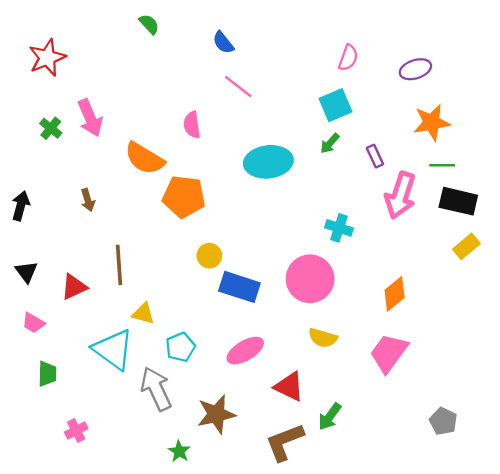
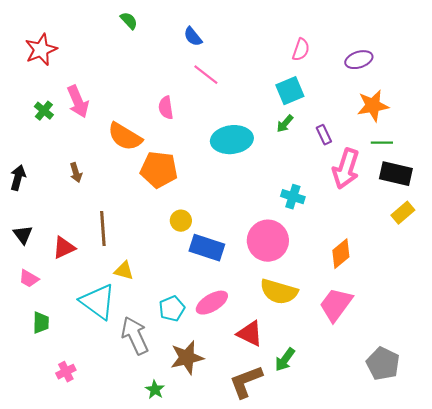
yellow semicircle: (323, 338) -> (279, 292), size x1.5
cyan pentagon: (180, 347) -> (172, 309), moved
gray pentagon: (443, 421) -> (383, 364), size x1.4

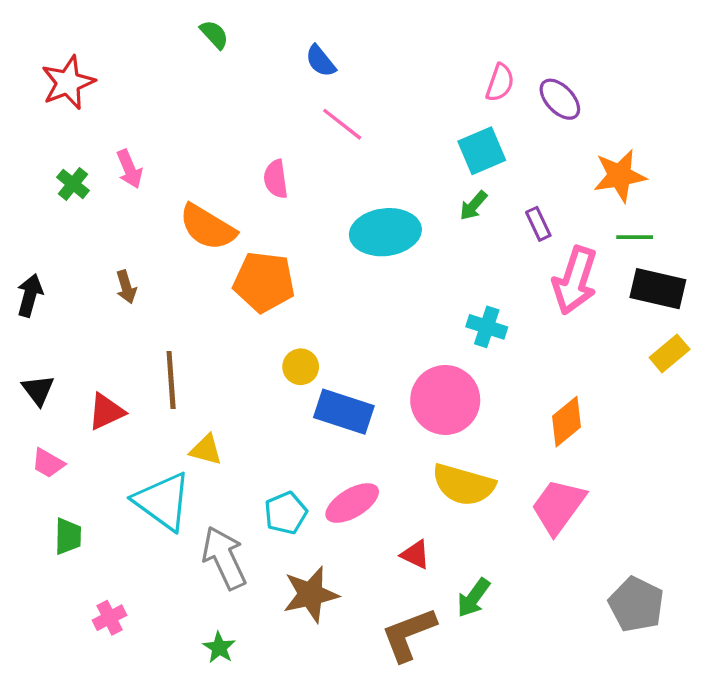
purple ellipse: (359, 60) -> (560, 99), moved, turned 64
pink arrow: (78, 102) -> (129, 169), size x0.7
red triangle: (250, 334) -> (415, 555), size x0.7
green star: (155, 390) -> (219, 648), moved

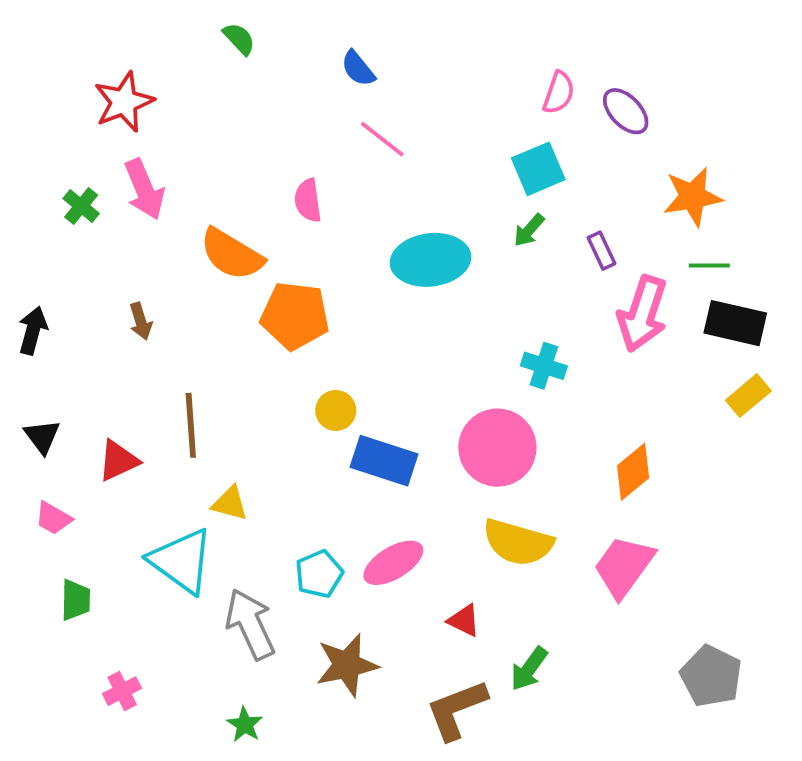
red star: (68, 83) -> (124, 102), moved
pink arrow: (129, 169) -> (144, 189), size x1.4

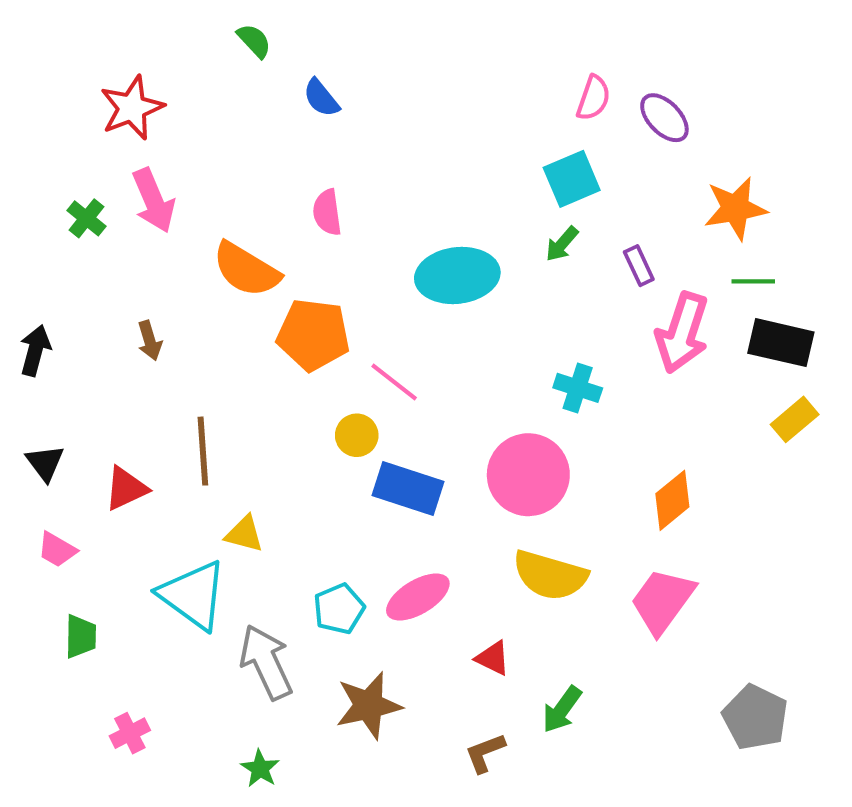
blue semicircle: (358, 68) -> (321, 98), moved
pink line: (382, 139) -> (394, 382), moved
brown L-shape: (457, 710) -> (485, 753), size x0.6

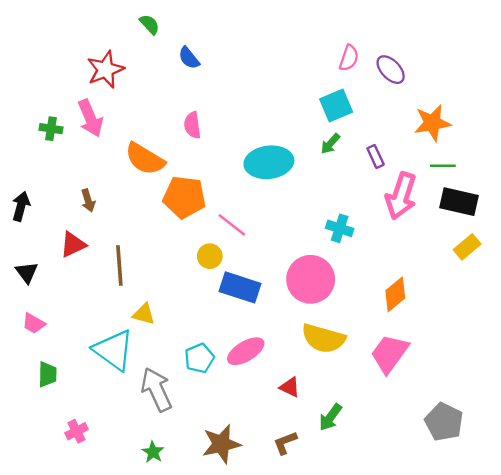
red star: (132, 108) -> (105, 70), moved
green cross: (86, 218) -> (51, 129), turned -30
red triangle: (126, 489) -> (73, 245), moved
brown star: (369, 705) -> (221, 444), moved

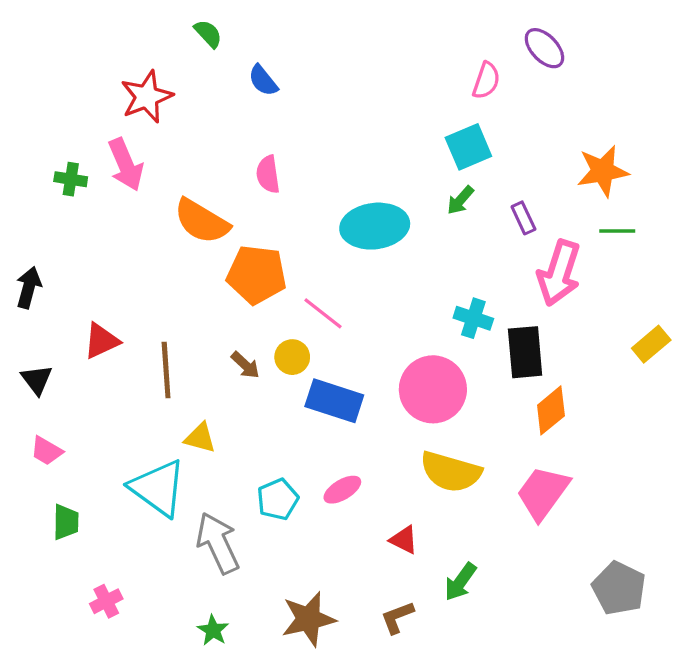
purple ellipse: (391, 70) -> (544, 48), moved
brown arrow: (88, 201) -> (245, 365), moved, turned -30
black rectangle: (459, 202) -> (525, 352), moved, turned 72
pink ellipse: (246, 351) -> (342, 490), size x0.7

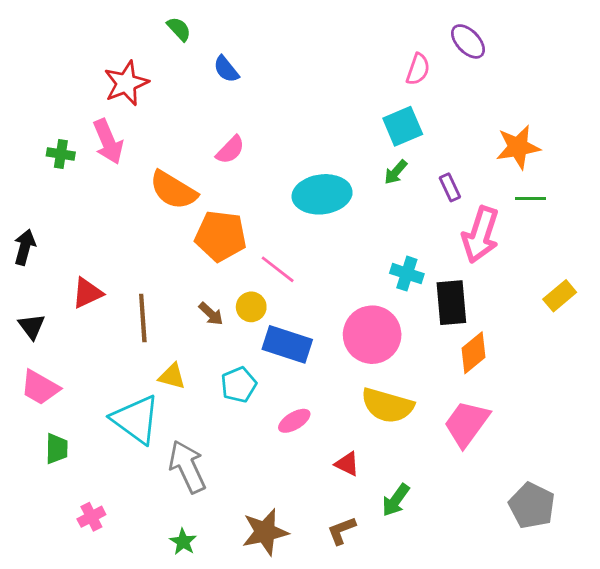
pink semicircle: (268, 174) -> (230, 150), turned -128
pink trapezoid: (46, 451) -> (40, 387), size x1.4
cyan pentagon: (278, 499) -> (239, 385), moved

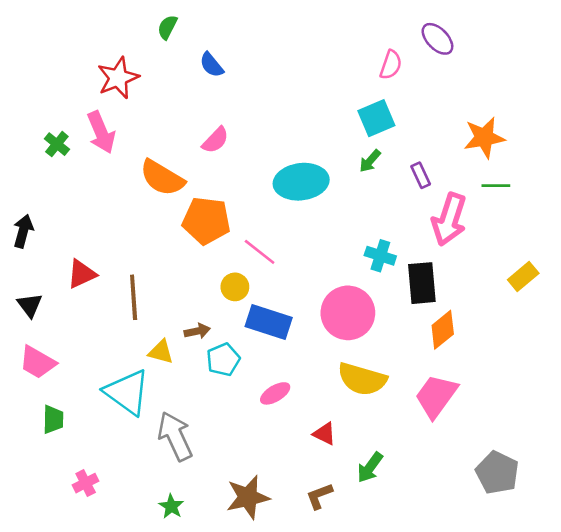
green semicircle: (179, 29) -> (167, 27), turned -110
green cross: (61, 154) -> (57, 144), turned 30
brown arrow: (211, 314) -> (197, 331), moved, turned -55

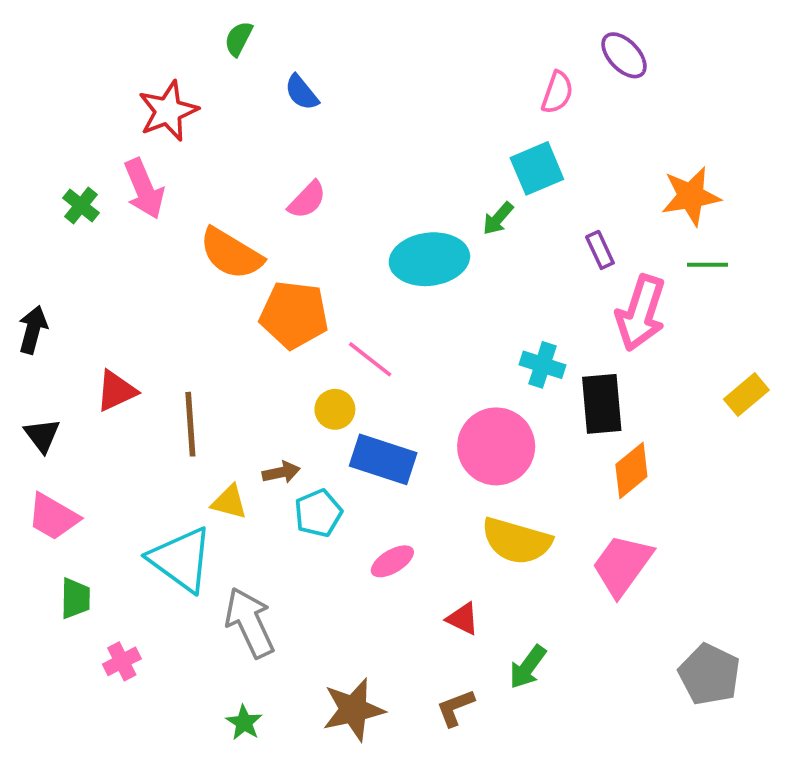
green arrow: (370, 161) -> (498, 218), moved
pink cross: (86, 483) -> (122, 661), moved

